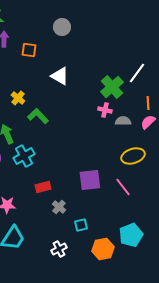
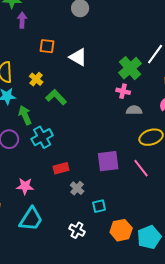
orange square: (29, 50) -> (47, 46), moved
gray semicircle: (123, 121) -> (134, 110), moved
cyan pentagon: (131, 235) -> (149, 237), moved
white cross: (59, 249) -> (77, 230), turned -35

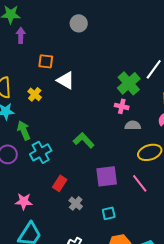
white triangle: (78, 57) -> (66, 80), moved
green L-shape: (56, 97) -> (84, 140), moved
red rectangle: (61, 168) -> (60, 183), turned -42
cyan square: (99, 206) -> (109, 213), moved

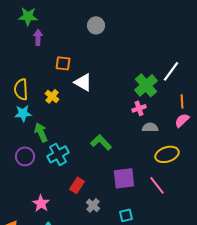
pink cross: (122, 106) -> (139, 108), turned -32
pink star: (24, 201) -> (41, 203), turned 30

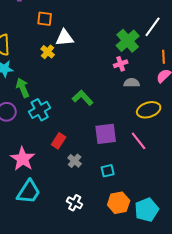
white triangle: (83, 82) -> (65, 38), turned -36
yellow cross: (52, 96) -> (48, 52), moved
pink star: (41, 203) -> (23, 159), size x1.4

